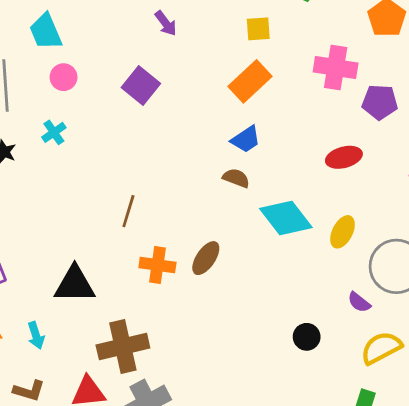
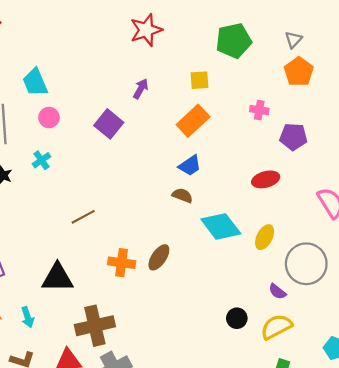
purple arrow: (166, 23) -> (141, 89), moved, turned -114
pink cross: (336, 68) -> (259, 110), size x0.6
brown line: (128, 211) -> (83, 217), moved, turned 45
yellow semicircle: (381, 348) -> (276, 327), moved

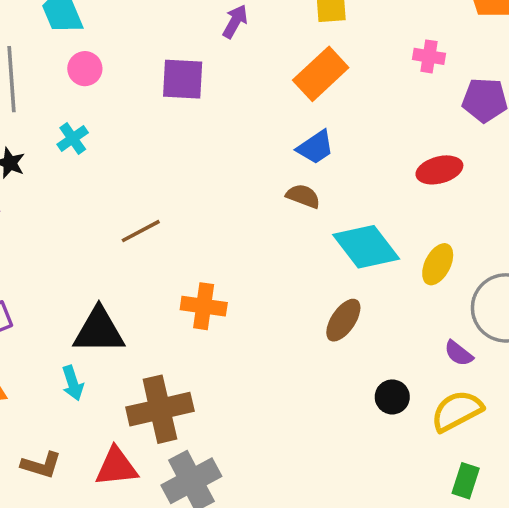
purple square: (109, 124) -> (183, 79), turned -36
brown ellipse: (159, 257) -> (343, 320), moved
cyan arrow: (28, 317) -> (73, 383), moved

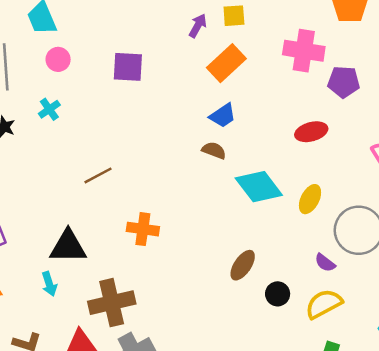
purple arrow: (235, 21) -> (198, 26), moved
pink cross: (429, 56) -> (304, 51), size x1.8
brown ellipse: (343, 320) -> (243, 265), moved

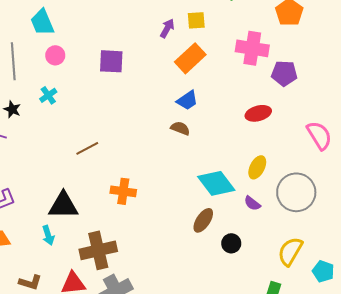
cyan diamond: (259, 187) -> (216, 183), moved
purple semicircle: (325, 263) -> (252, 203), moved
yellow semicircle: (324, 304) -> (290, 251), moved, turned -32

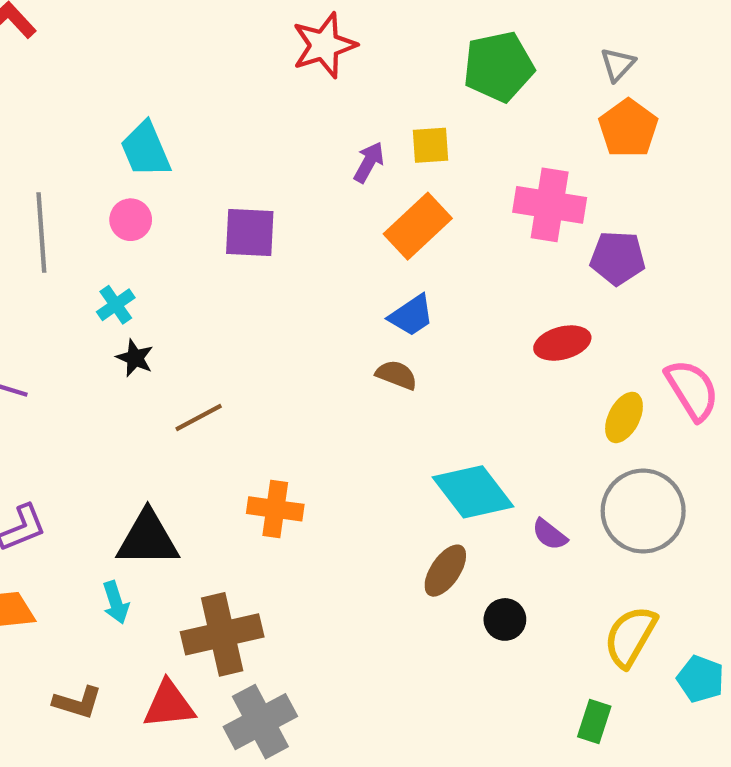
cyan trapezoid: (42, 22) -> (146, 150), moved
black star: (12, 109) -> (135, 358), moved
yellow ellipse: (257, 167) -> (624, 417), moved

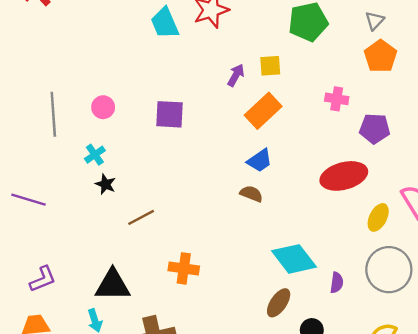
cyan trapezoid: (146, 150) -> (165, 23), moved
pink cross: (550, 205) -> (337, 99), size x0.6
red ellipse: (562, 343) -> (344, 176), size x1.5
purple semicircle: (550, 534) -> (337, 283), turned -120

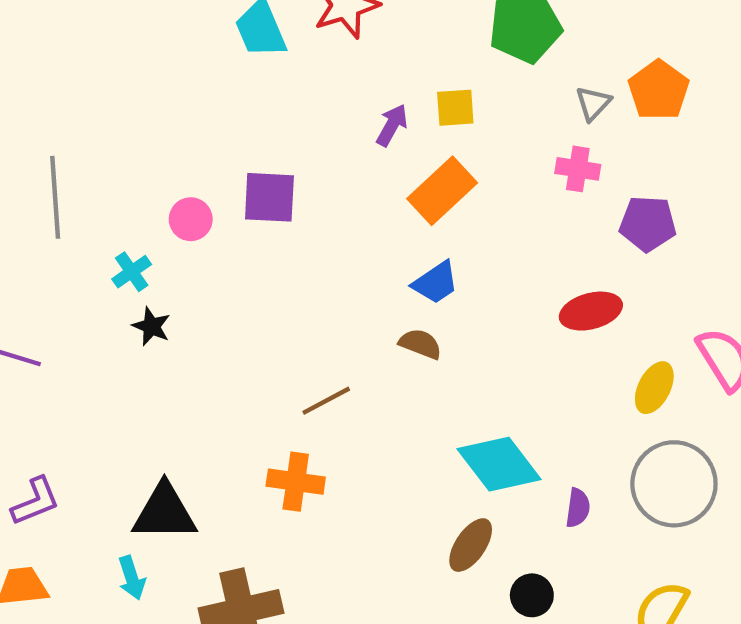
gray triangle: (375, 21) -> (593, 103), moved
pink circle: (103, 107) -> (191, 219), moved
red ellipse: (344, 176) -> (591, 311), size x0.7
brown line: (141, 217) -> (326, 401), moved

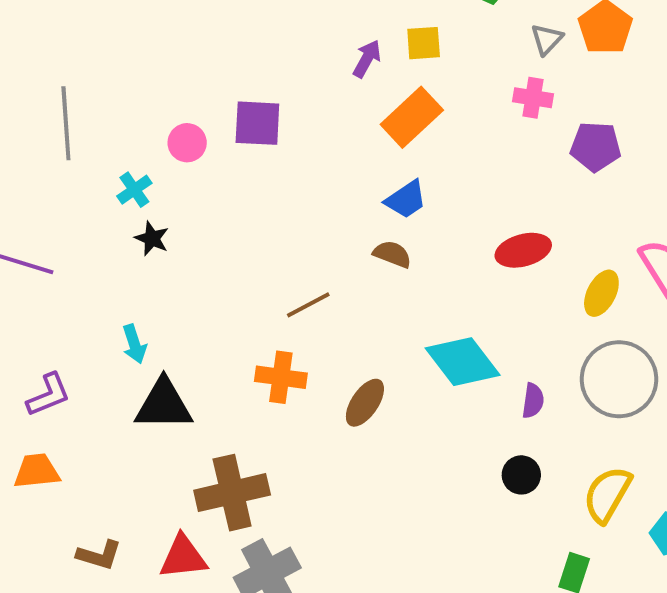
red ellipse: (591, 311) -> (523, 250), moved
brown ellipse: (471, 545) -> (365, 403), moved
cyan arrow: (132, 578) -> (134, 344), moved
black circle: (532, 595) -> (521, 475), moved

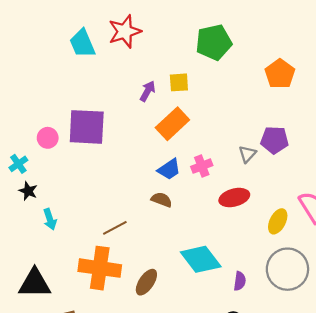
gray triangle: (547, 39) -> (247, 154), moved
pink cross: (533, 98) -> (202, 166), moved, turned -30
purple square: (257, 123) -> (87, 127), size x1.4
cyan arrow: (134, 344) -> (50, 219), moved
orange cross: (281, 377) -> (100, 268), size x1.5

